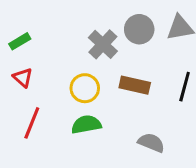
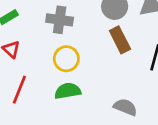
gray cross: (103, 44) -> (60, 20), moved, turned -35
brown rectangle: (135, 85) -> (120, 40), moved, turned 50

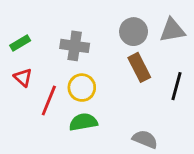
red line: (19, 90) -> (49, 100), moved

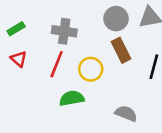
yellow circle: (82, 88) -> (91, 69), moved
red line: (49, 100) -> (57, 64), moved

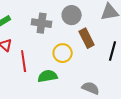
gray circle: (116, 19) -> (72, 15), moved
red line: (57, 64) -> (24, 61), moved, turned -30

